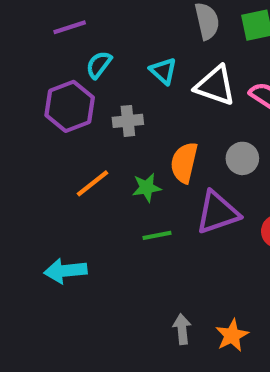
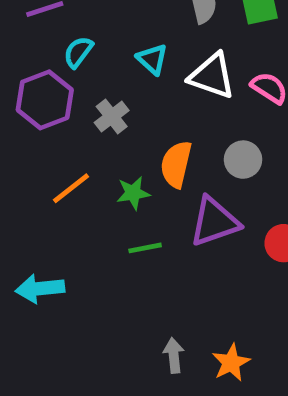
gray cross: (128, 121) -> (112, 117), turned -32

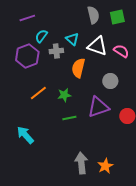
gray cross: (112, 117) -> (56, 51), moved, turned 32
orange semicircle: (176, 164) -> (78, 68), moved
cyan arrow: (40, 289) -> (25, 135), turned 54
gray arrow: (174, 355) -> (81, 163), size x1.5

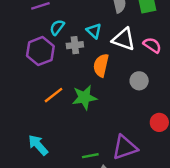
green star: (64, 95) -> (84, 97), size x1.5
purple triangle: (98, 107) -> (125, 147), moved
green line: (69, 118) -> (90, 156), moved

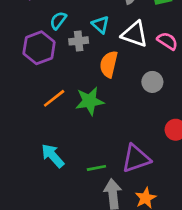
cyan arrow: (38, 145) -> (53, 156), moved

